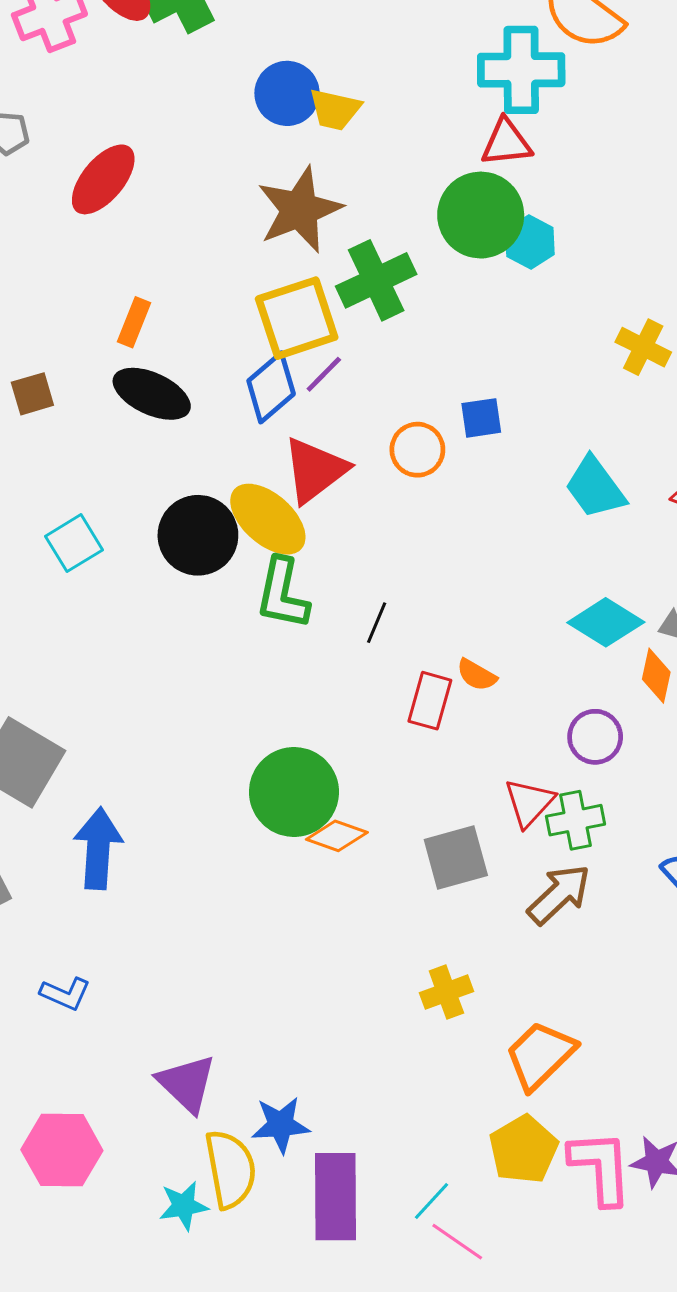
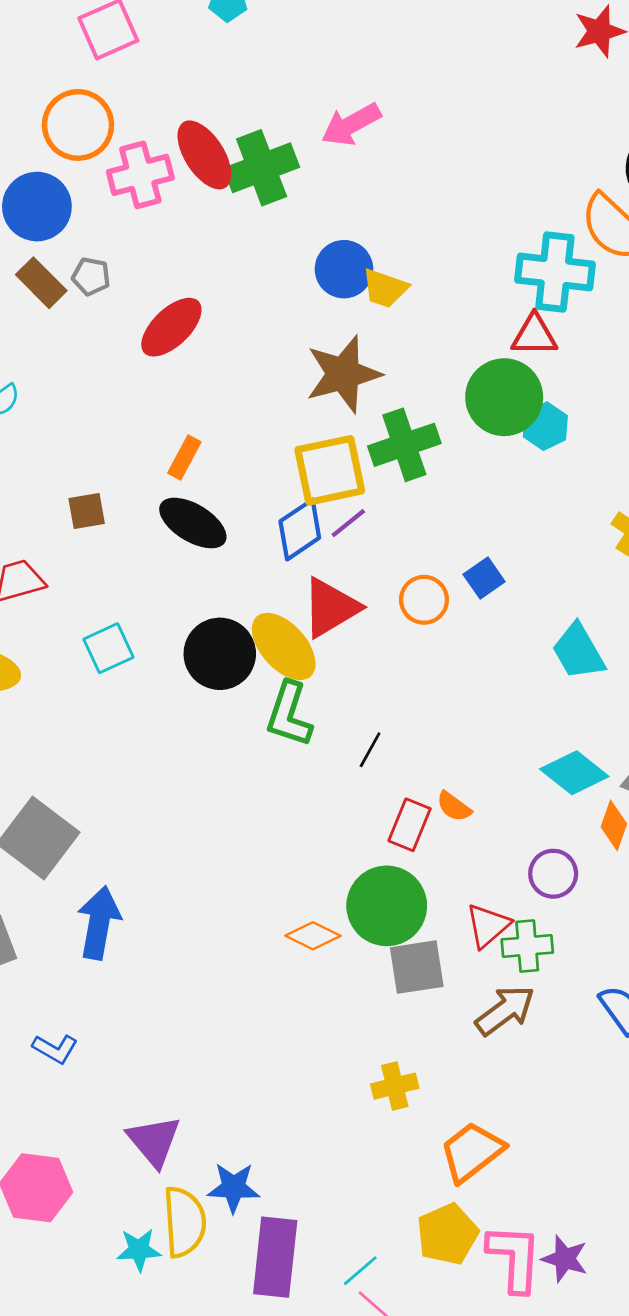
blue square: (481, 418) -> (484, 578), turned -33
green circle: (294, 792) -> (387, 906), moved

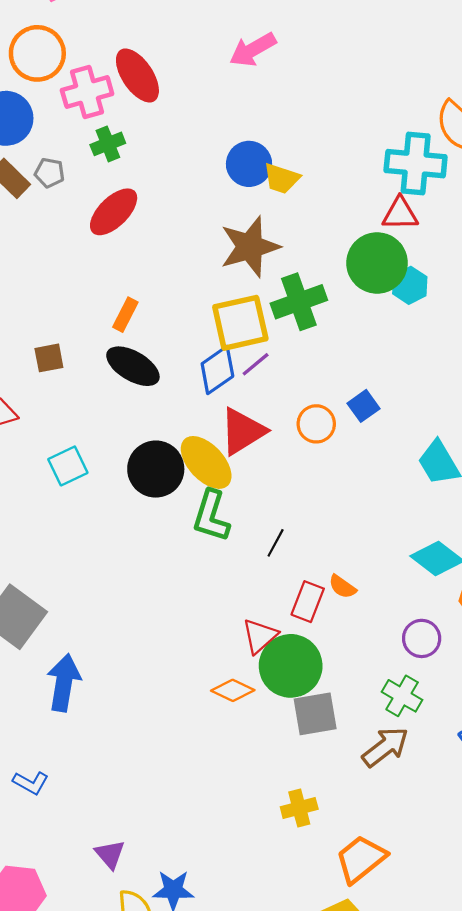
green cross: (262, 168) -> (108, 144), moved, size x0.6
red triangle: (488, 926) -> (260, 636), moved
green cross: (527, 946) -> (402, 696), turned 36
purple triangle: (154, 1141) -> (110, 854), size x0.7

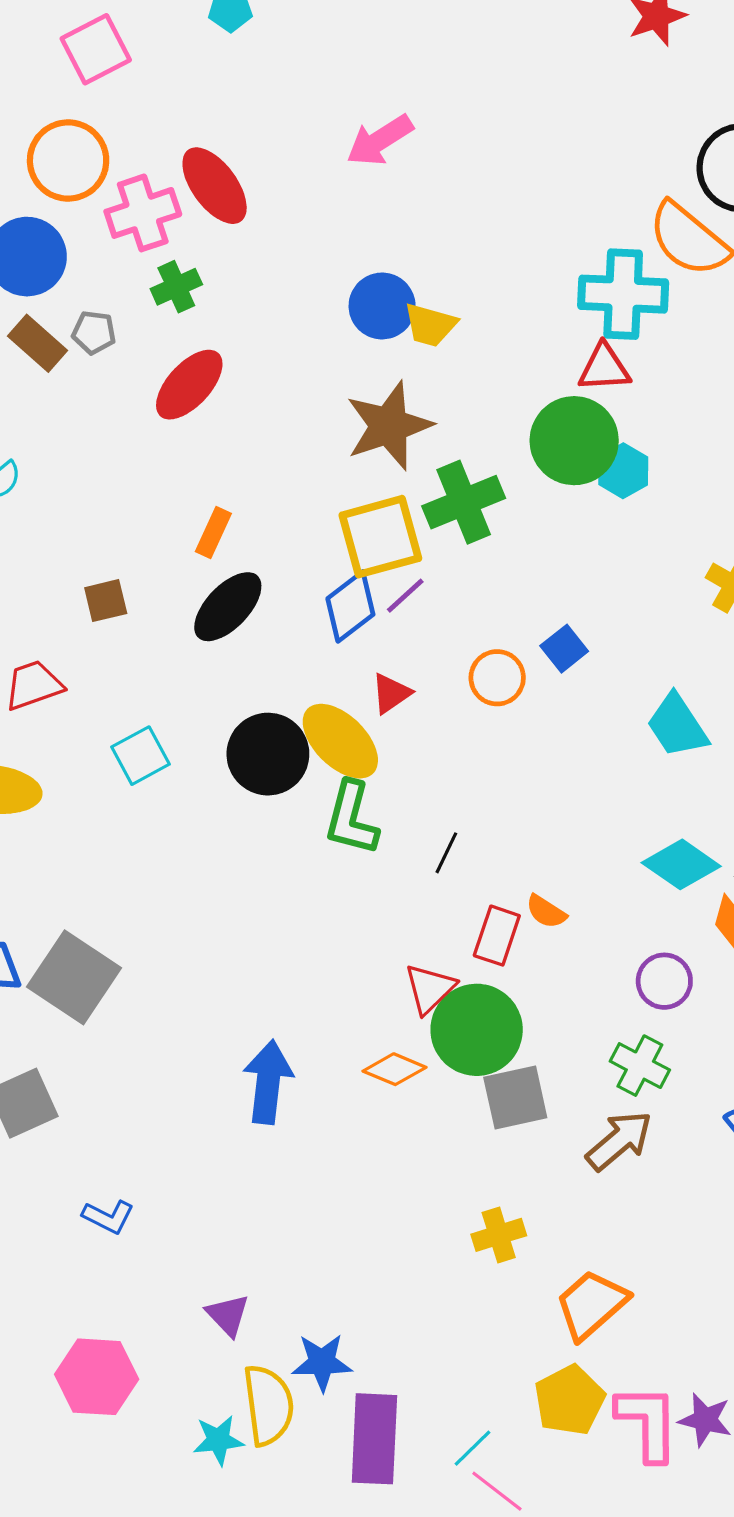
black ellipse: (133, 366) -> (228, 607), turned -74
red triangle: (243, 431) -> (391, 693), size x0.6
blue arrow: (64, 683) -> (268, 1082), moved

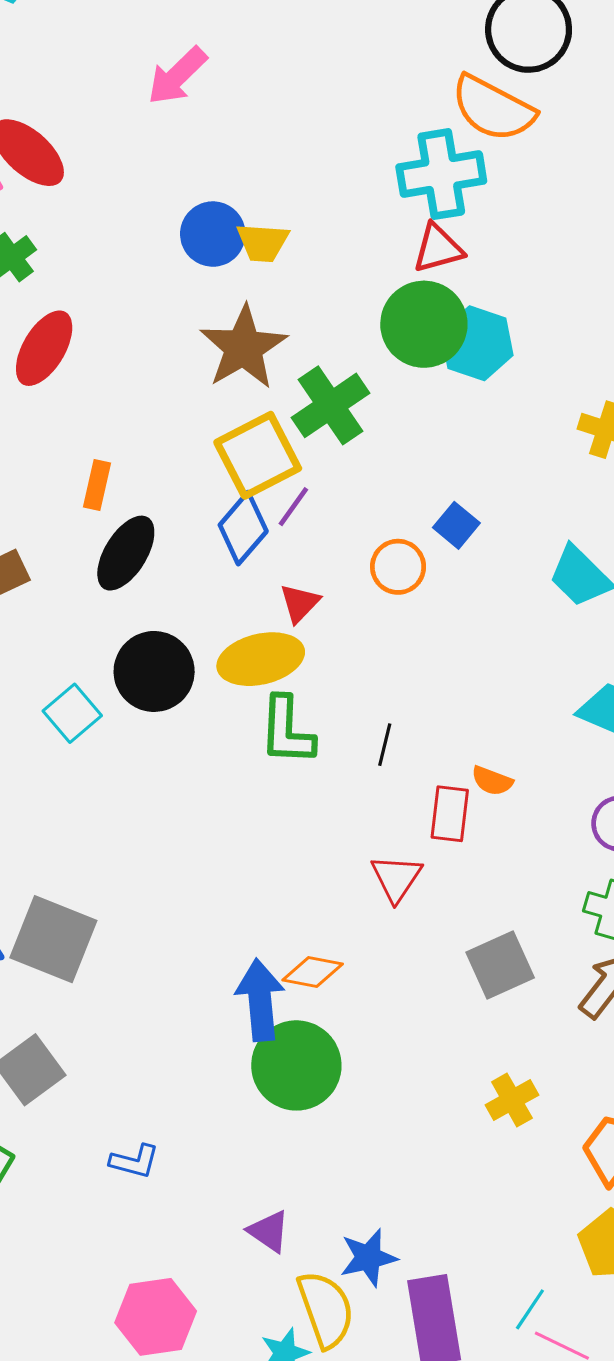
cyan hexagon: (623, 471) -> (477, 343), size x1.4
yellow ellipse: (340, 741) -> (261, 659), turned -46
black circle: (268, 754) -> (154, 671), moved
green circle: (477, 1030) -> (296, 1065), moved
orange diamond: (395, 1069) -> (313, 972), moved

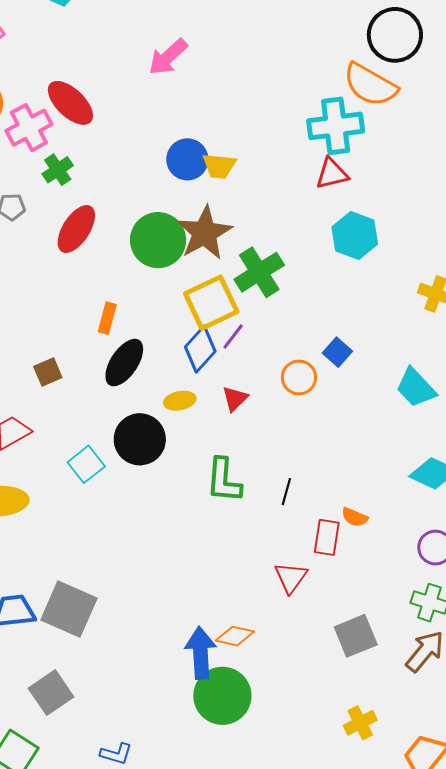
green circle: (424, 324) -> (158, 240), moved
yellow ellipse: (261, 659) -> (180, 401), moved, size x0.6

